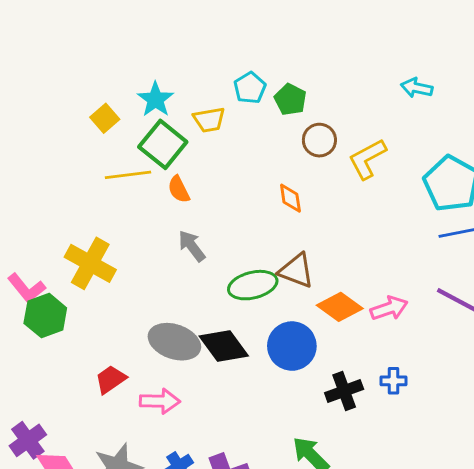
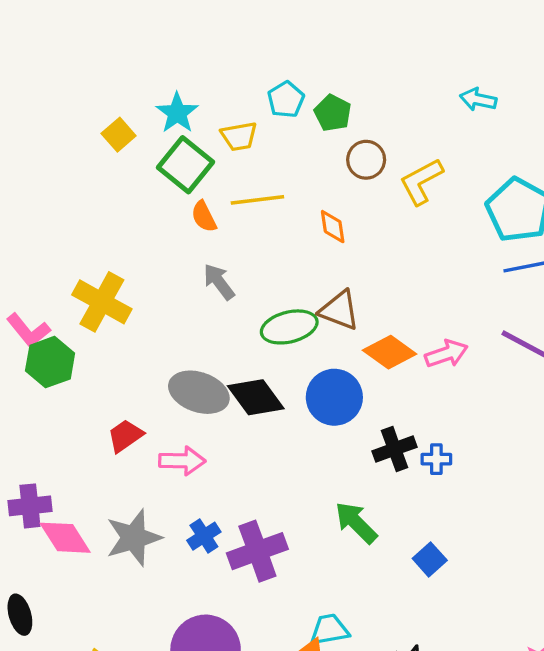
yellow line: (128, 175) -> (257, 200), moved
blue cross: (393, 381) -> (436, 459), moved
purple cross: (28, 440) -> (30, 506), turned 30

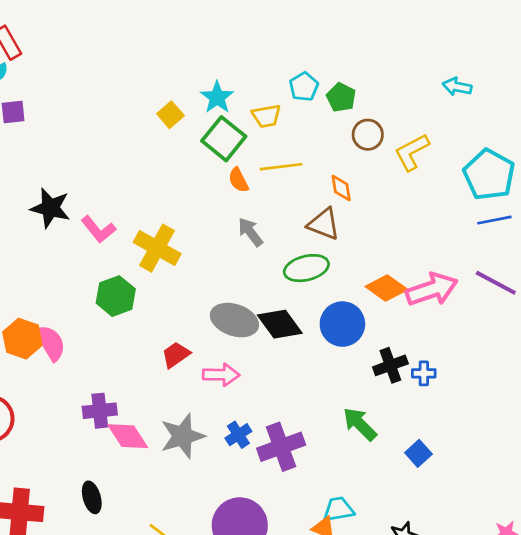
brown triangle: (339, 310) -> (324, 224), moved
pink L-shape: (28, 330) -> (98, 229), moved
pink arrow: (446, 354) -> (432, 289), size x1.5

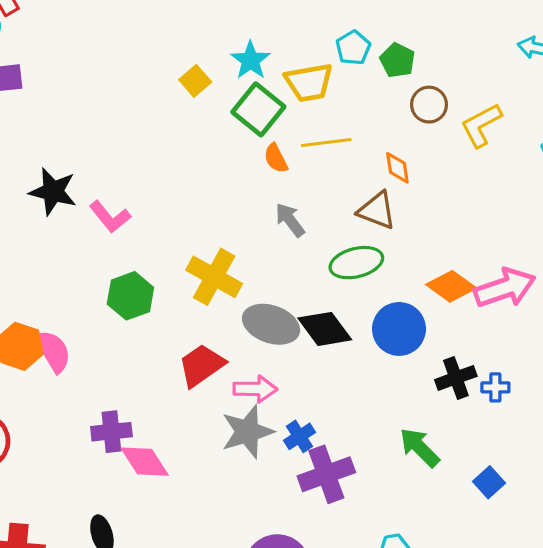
yellow trapezoid: (266, 116) -> (309, 82), size x1.4
yellow cross: (157, 248) -> (214, 277), moved
red trapezoid: (176, 355) -> (202, 365), size x1.4
blue cross: (238, 435) -> (299, 436), moved
gray star: (182, 436) -> (247, 432), moved

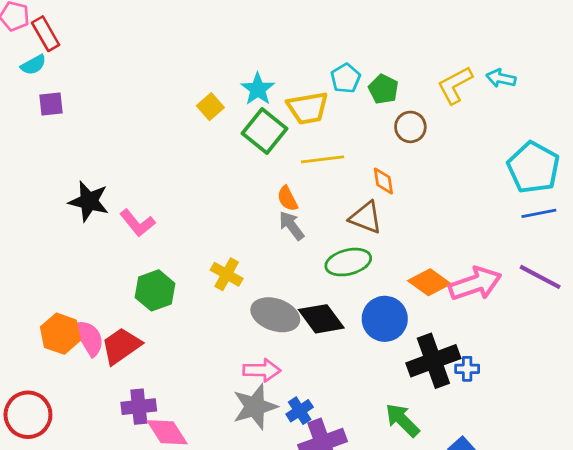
yellow L-shape: (481, 125) -> (455, 85), moved
orange semicircle: (276, 158) -> (287, 199), moved
yellow cross: (214, 277) -> (227, 274), size x0.7
red trapezoid: (202, 365) -> (121, 346), moved
black cross: (456, 378) -> (433, 361), size x1.5

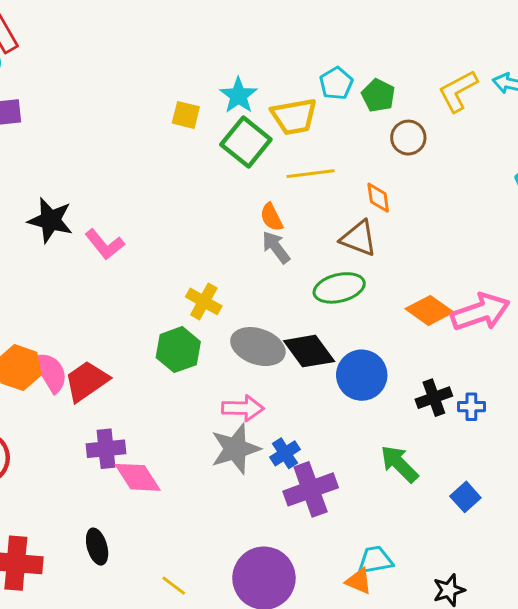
yellow square: (210, 107) -> (186, 115), turned -35
green hexagon: (155, 290) -> (178, 350), moved
blue circle: (385, 319) -> (362, 375), moved
black cross: (433, 361) -> (434, 398), size x0.6

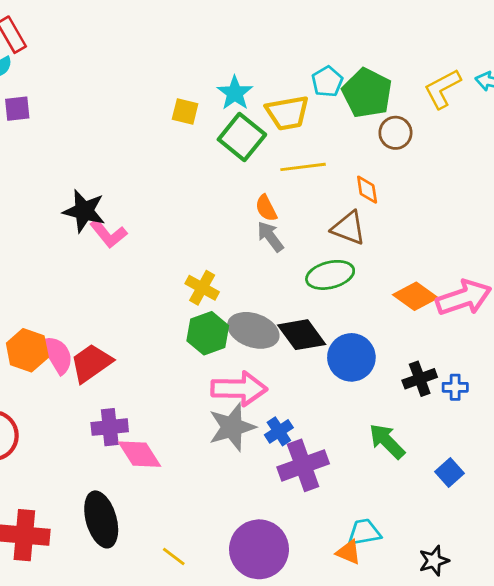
green pentagon: (378, 95) -> (367, 93), size x1.6
black star: (50, 220) -> (84, 211), moved
green hexagon: (178, 350) -> (208, 333), moved
pink arrow: (243, 408) -> (239, 389), size x1.4
black ellipse: (97, 547) -> (101, 519), size x1.6

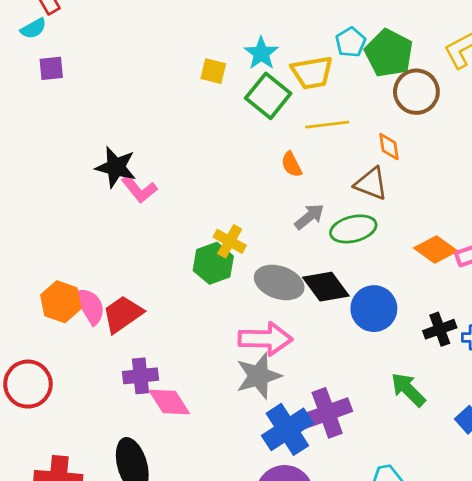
brown circle: (395, 133) -> (416, 92), size x1.4
gray arrow: (270, 237) -> (309, 217), moved, turned 88
green hexagon: (208, 333) -> (213, 263), moved
blue cross: (279, 431) -> (287, 429), moved, size x1.8

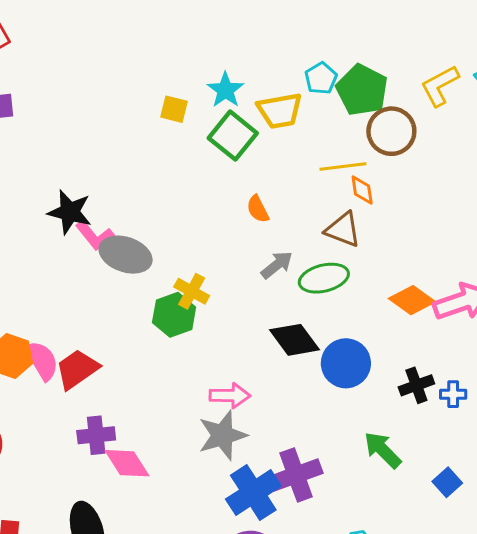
yellow line: (327, 125) -> (343, 166), moved
gray ellipse: (279, 282) -> (126, 255), moved
pink arrow: (265, 339) -> (230, 396), size x0.7

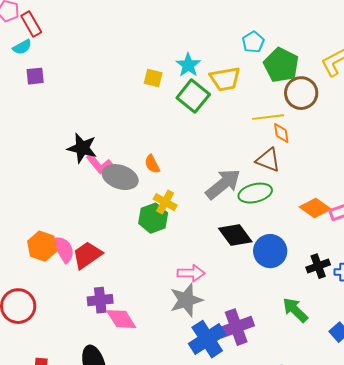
cyan pentagon: (321, 78) -> (253, 42), moved
orange semicircle: (258, 209) -> (152, 164), moved
gray arrow: (277, 265) -> (223, 184), size x1.6

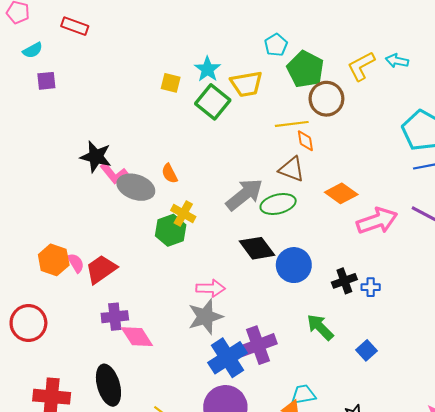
red rectangle: (31, 24) -> (75, 26), moved, turned -40
orange diamond: (315, 208) -> (341, 193), moved
pink semicircle: (63, 249) -> (76, 263), size x0.7

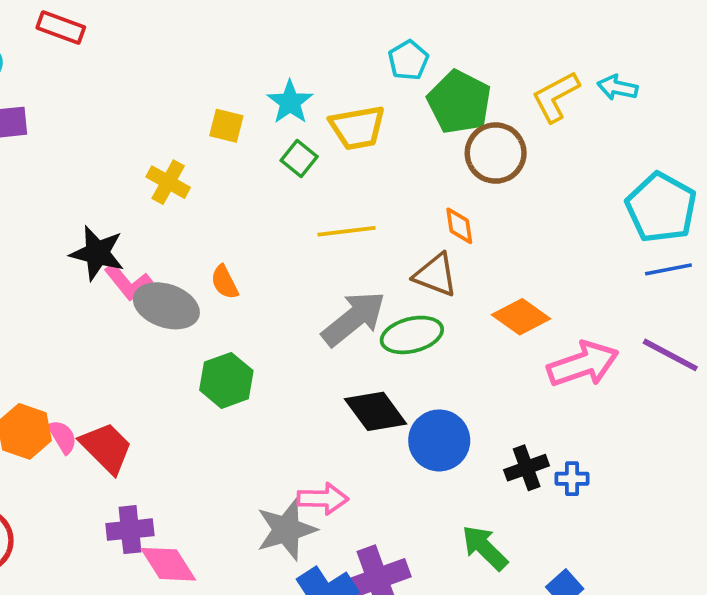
green square: (213, 102) -> (299, 158), size x0.6
yellow line: (292, 124) -> (346, 231), moved
yellow cross: (183, 213) -> (168, 182), moved
red trapezoid: (101, 269) -> (106, 448), turned 80
pink arrow: (211, 288) -> (323, 499), moved

